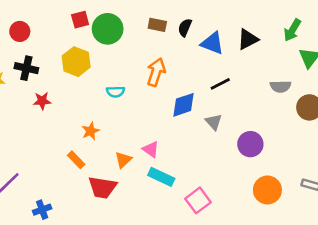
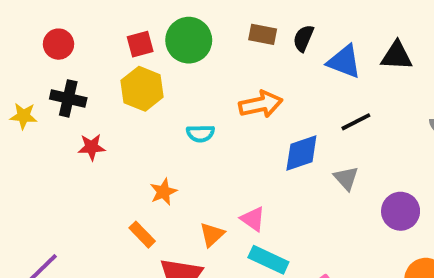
red square: (80, 20) -> (140, 44), moved
black triangle: (248, 39) -> (397, 56), turned 30
orange arrow: (156, 72) -> (261, 104), turned 60

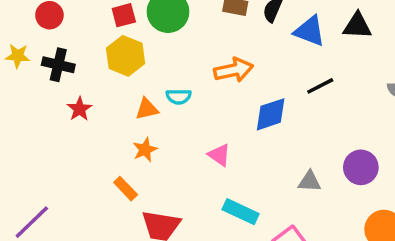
yellow star: (24, 116) -> (18, 56), moved
red star: (92, 147) -> (80, 109), turned -30
gray triangle: (346, 178) -> (310, 182), moved, turned -45
pink triangle: (253, 219) -> (219, 155), moved
orange triangle: (212, 235) -> (147, 109), moved, turned 30

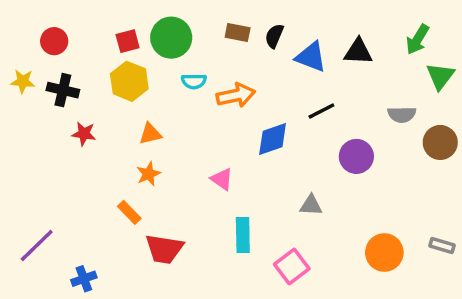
cyan semicircle: (179, 97) -> (194, 81), moved
red star: (80, 109) -> (84, 134), turned -30
purple circle: (361, 167) -> (356, 156), moved
cyan rectangle: (241, 212) -> (243, 235), turned 64

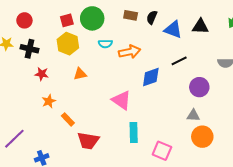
orange star: (148, 174) -> (49, 101), moved
pink triangle: (222, 179) -> (121, 100), size x1.5
gray triangle: (311, 205) -> (193, 115), moved
orange circle: (384, 253) -> (202, 137), moved
pink square: (292, 266) -> (162, 151), turned -30

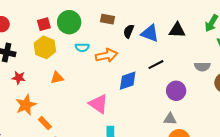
black semicircle: (152, 17) -> (129, 31), moved
orange star: (49, 101) -> (26, 105), size x1.5

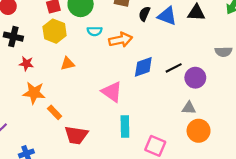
black line: (156, 65) -> (174, 68), moved
orange star: (26, 105) -> (34, 93), turned 30

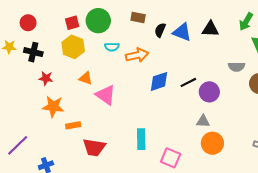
orange triangle: (68, 64) -> (86, 78), turned 32
pink triangle: (112, 92) -> (106, 95), moved
orange rectangle: (55, 112) -> (73, 125), turned -56

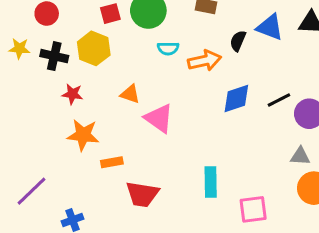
black semicircle: (160, 30) -> (238, 41), moved
yellow hexagon: (73, 47) -> (94, 48), moved
pink square: (171, 158) -> (253, 209), turned -30

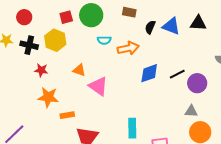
black semicircle: (238, 41) -> (150, 27), moved

